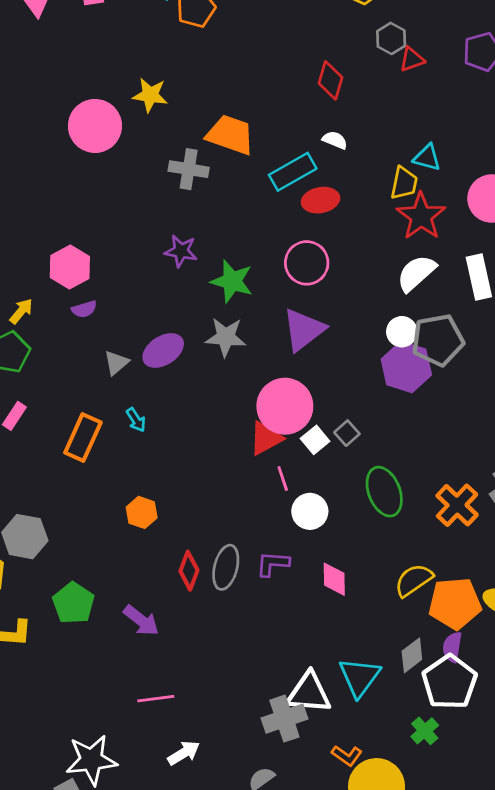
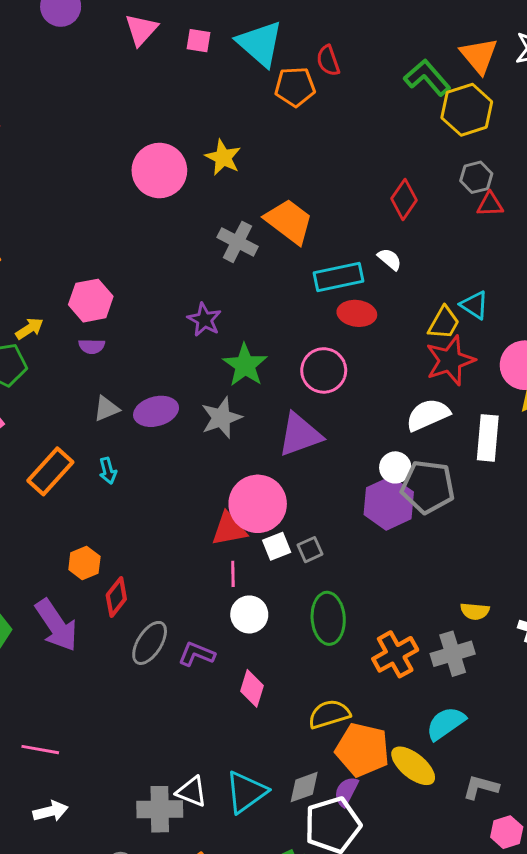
gray star: (226, 337) -> (221, 418), turned 30
red diamond: (189, 571) -> (116, 597), moved
purple arrow: (141, 620) -> (56, 625), moved, size x1.4
white triangle: (309, 693) -> (192, 792), size x0.7

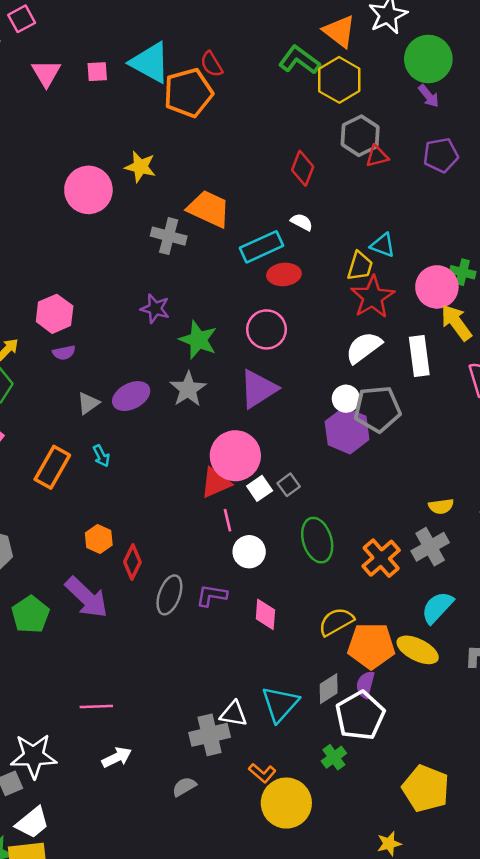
orange pentagon: (295, 87) -> (188, 93), size x1.4
gray hexagon: (476, 177) -> (360, 136), size x1.4

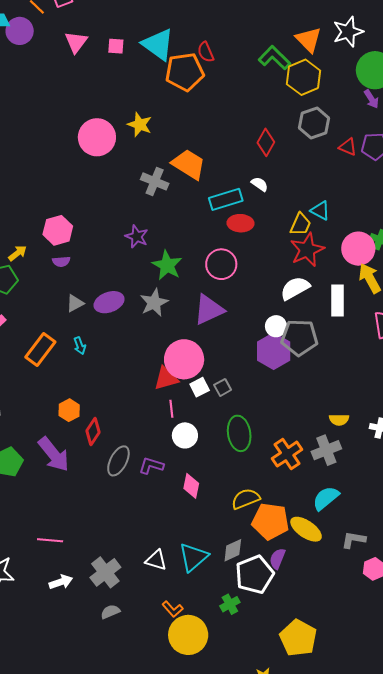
red triangle: (377, 156) -> (348, 147), moved, turned 30
purple semicircle: (365, 685) -> (277, 559), moved
gray cross: (210, 735) -> (105, 572), moved, turned -32

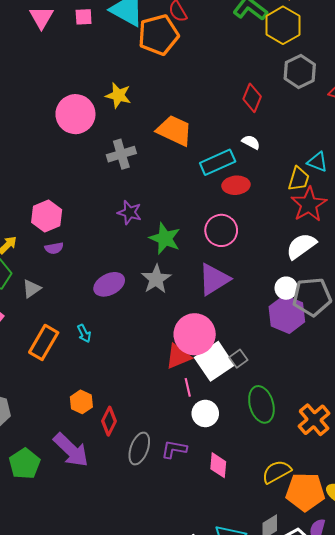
gray cross: (155, 181) -> (121, 154), moved, turned -32
gray triangle: (75, 303) -> (32, 289), moved
white square: (200, 387) -> (214, 361), size x1.8

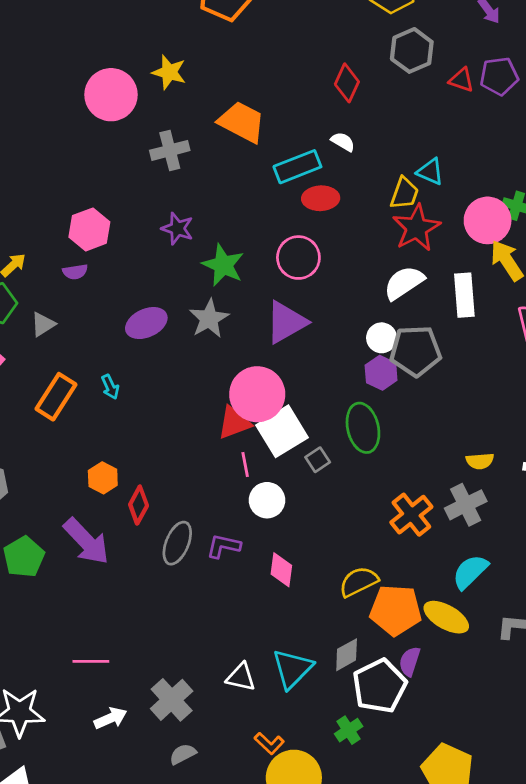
pink hexagon: (47, 216) -> (89, 229), moved
purple hexagon: (287, 314) -> (381, 373), size x0.7
gray square: (238, 359) -> (318, 460), moved
green ellipse: (261, 404) -> (363, 428), moved

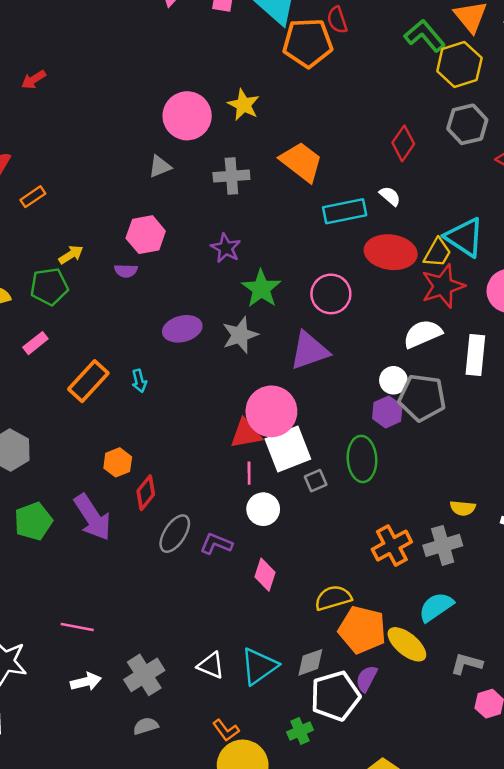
cyan triangle: (430, 172) -> (465, 237), size x1.6
red ellipse: (321, 198) -> (391, 252), moved, size x1.5
gray triangle: (43, 324) -> (160, 166), moved

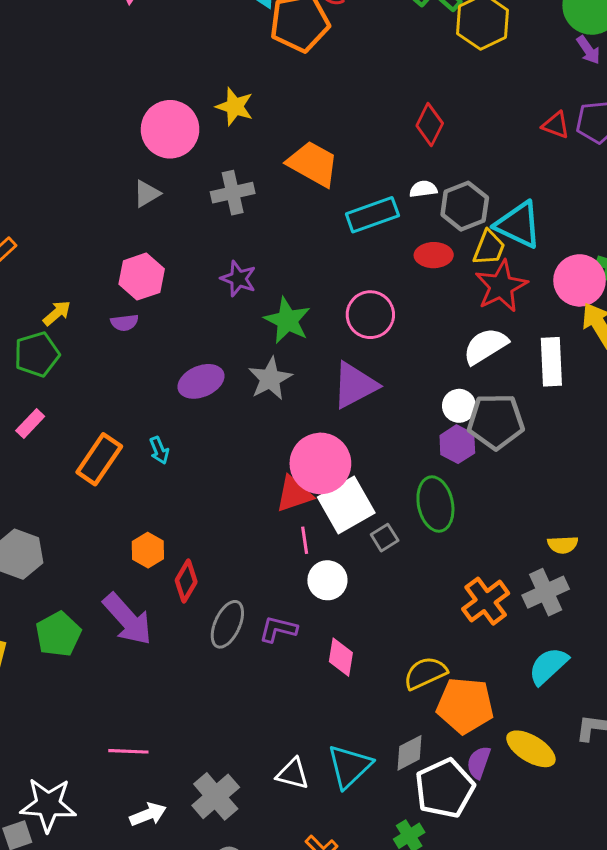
gray hexagon: (467, 124) -> (465, 206), moved
white semicircle: (390, 196) -> (423, 189), turned -40
red ellipse: (391, 252) -> (434, 255), size x0.6
yellow ellipse: (407, 644) -> (531, 749), moved

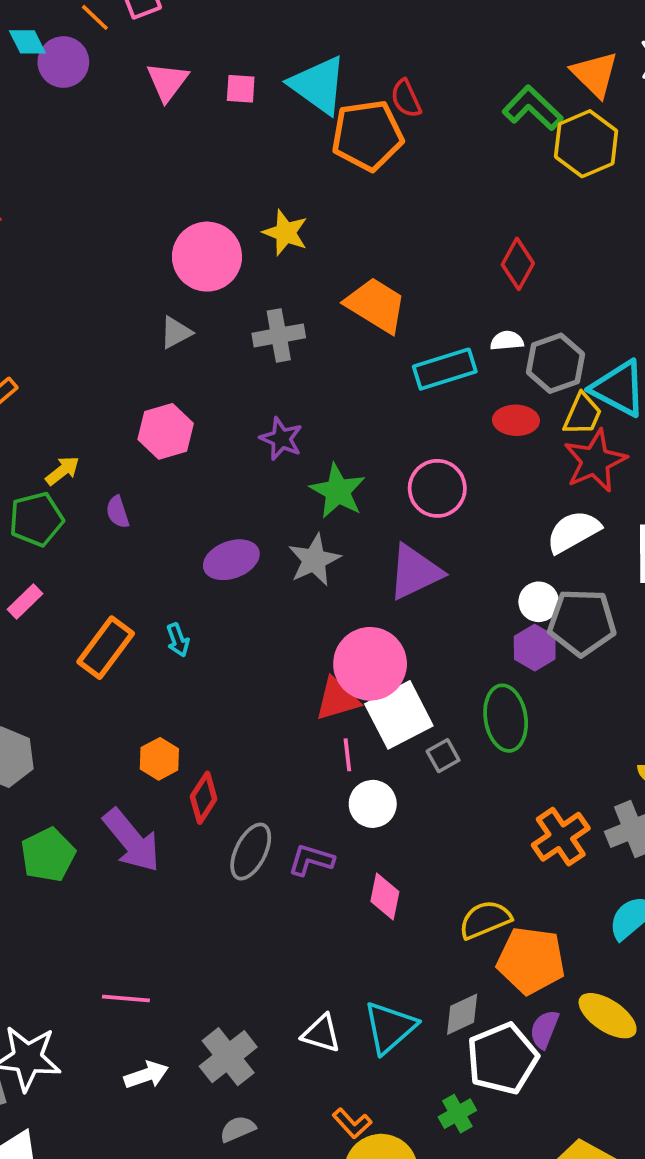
purple semicircle: (124, 323) -> (118, 512), moved, turned 76

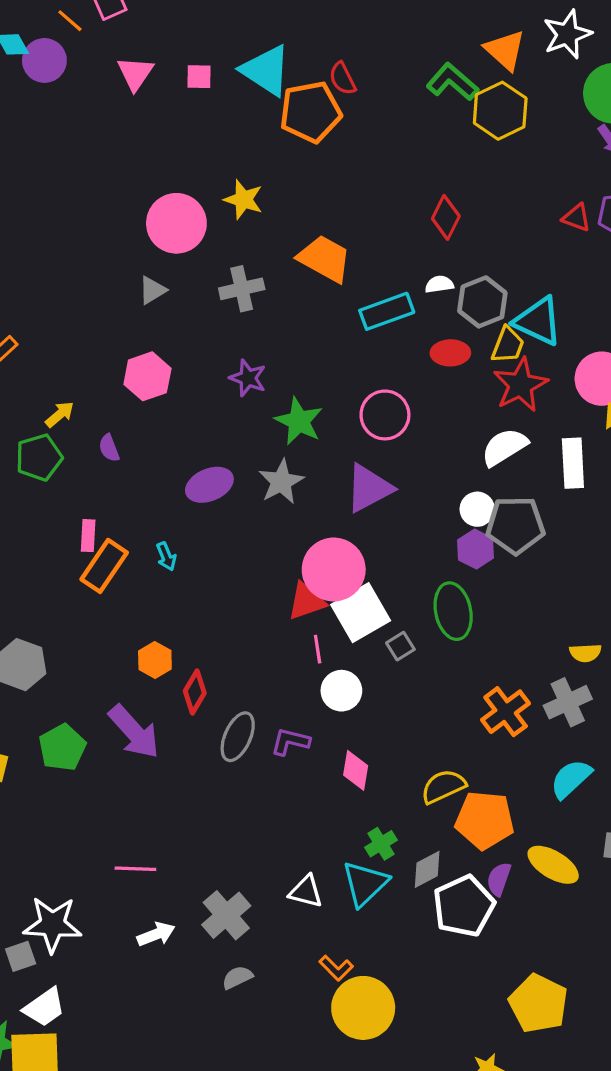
pink rectangle: (25, 602) -> (88, 536), moved, turned -40
green cross: (457, 1114) -> (381, 844), moved

